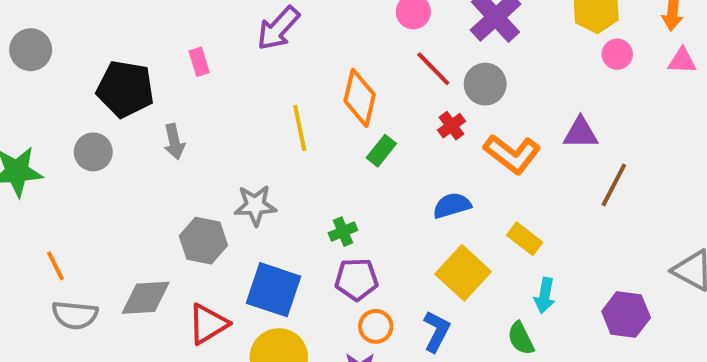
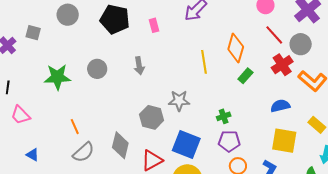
black pentagon: (125, 89) -> (115, 19), moved
red cross: (451, 126) -> (282, 65), size x1.5
yellow square: (463, 273) -> (284, 141), turned -36
gray diamond: (146, 298) -> (120, 145), turned -76
gray semicircle: (75, 315) -> (84, 152), turned -50

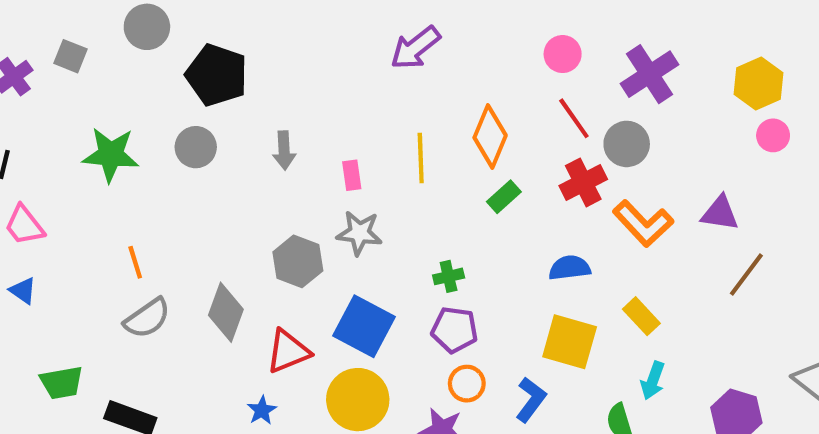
black pentagon: (115, 19) -> (217, 75), moved
pink rectangle: (154, 25) -> (352, 175), moved
blue triangle: (33, 155) -> (23, 291), moved

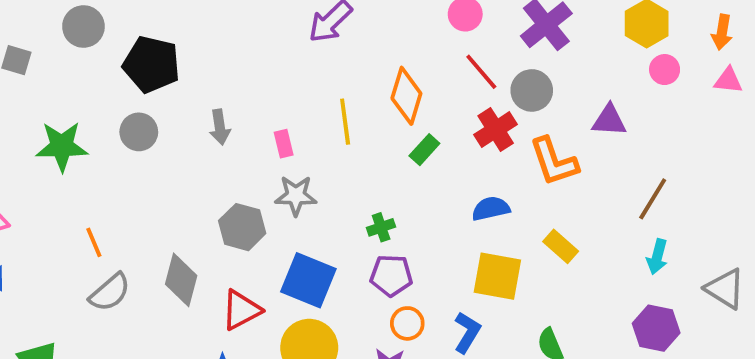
purple triangle: (720, 213) -> (609, 120), moved
orange L-shape: (643, 223) -> (554, 162), turned 30
cyan arrow: (653, 381) -> (657, 257), moved

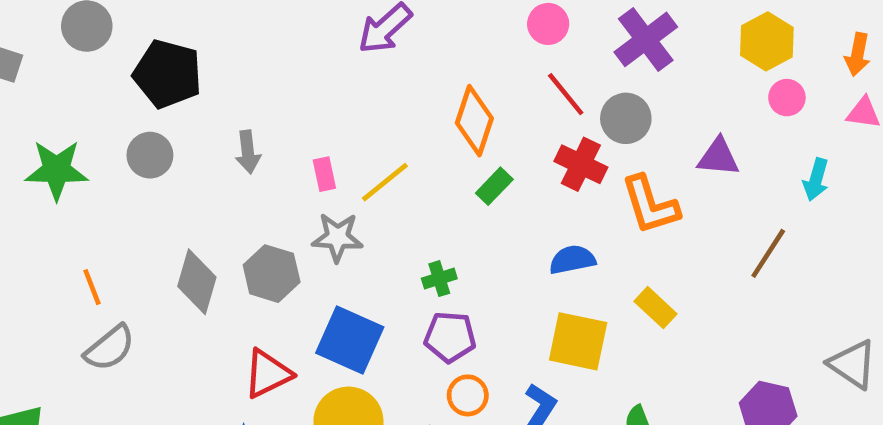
yellow line: (345, 122) -> (385, 182), moved, turned 57
red cross: (496, 129) -> (581, 164), turned -33
cyan arrow: (657, 257) -> (816, 180), moved
gray diamond: (181, 280) -> (197, 282), moved

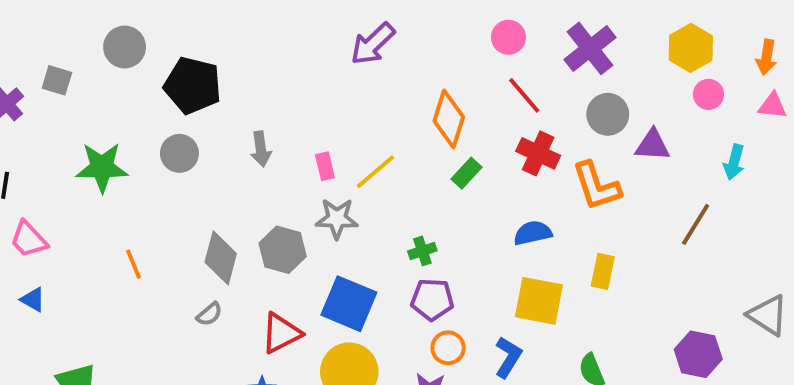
gray circle: (626, 118) -> (608, 114), moved
yellow rectangle: (655, 308) -> (603, 271), turned 60
gray semicircle: (110, 348) -> (209, 314), moved, size x0.6

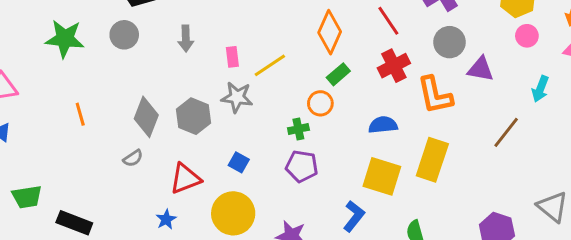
red cross: (538, 153) -> (394, 66), turned 32
yellow rectangle: (603, 271) -> (432, 160), size x1.6
blue square: (349, 304) -> (239, 162), size x0.5
orange circle: (448, 348) -> (320, 103), moved

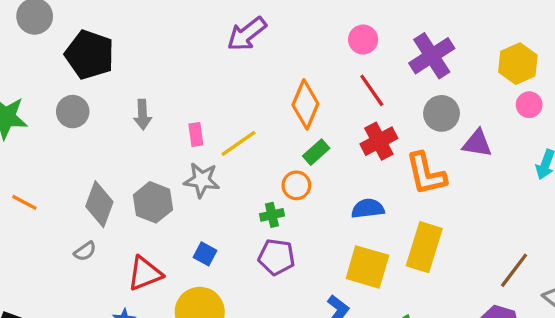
orange line: (80, 114) -> (24, 202), turned -45
brown line: (506, 132) -> (514, 270), moved

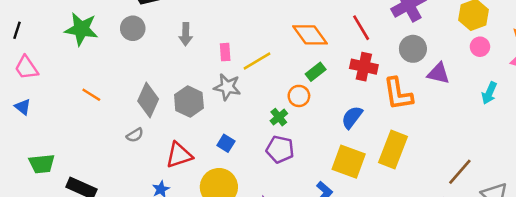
orange diamond: (305, 104) -> (310, 35), turned -63
red cross: (379, 141) -> (364, 67), turned 36
blue semicircle: (368, 209) -> (352, 117), turned -50
green cross: (272, 215) -> (279, 117), turned -30

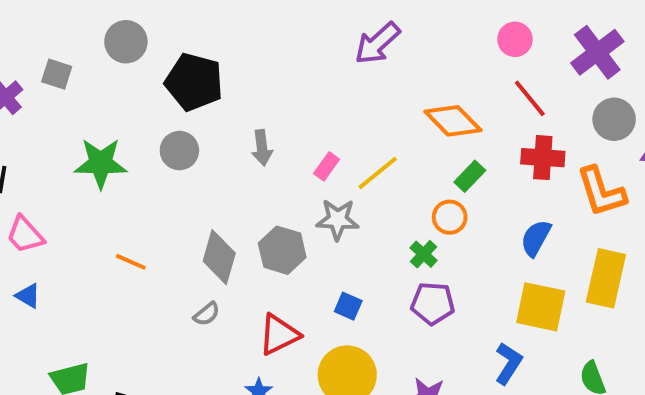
pink rectangle: (225, 52) -> (327, 166), turned 48

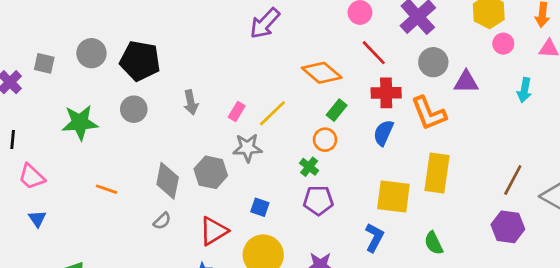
gray circle: (126, 42) -> (91, 53), moved
blue semicircle: (536, 238) -> (383, 133), moved
blue triangle: (28, 296) -> (37, 219), turned 30

